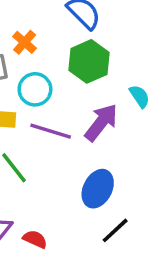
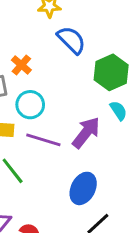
green hexagon: (89, 61) -> (111, 72), moved

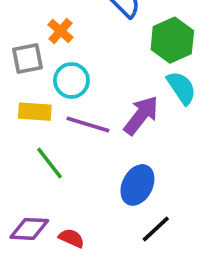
cyan semicircle: (118, 111) -> (181, 88), size x1.4

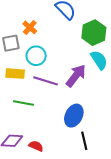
green line: (49, 163) -> (23, 103), turned -42
black line: (156, 229) -> (84, 141), turned -60

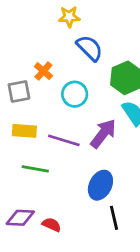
cyan circle: (36, 56) -> (75, 94), moved

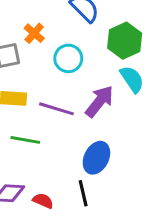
black line: (114, 218) -> (83, 193), moved

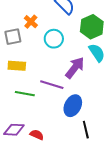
purple line: (56, 109) -> (52, 85), moved
black line: (83, 193) -> (86, 130), moved

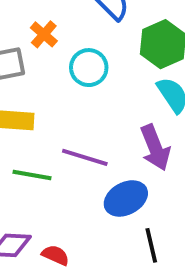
purple arrow: (75, 68) -> (155, 148), moved, turned 120
blue ellipse: (73, 106) -> (126, 198), turned 35

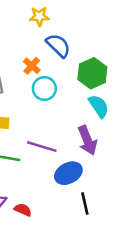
orange cross: (44, 34) -> (32, 66), moved

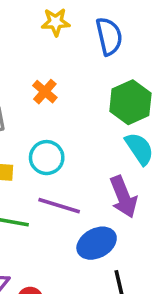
blue semicircle: (58, 45) -> (109, 36), moved, turned 32
cyan circle: (44, 88) -> (47, 158), moved

